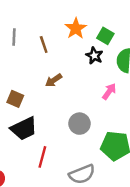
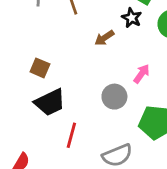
brown arrow: (54, 80) -> (104, 38), moved
pink arrow: (109, 91) -> (142, 74), moved

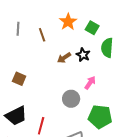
black star: (132, 18) -> (83, 55), moved
black trapezoid: (50, 102) -> (16, 116), moved

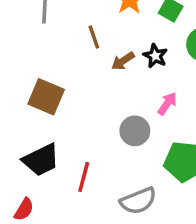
brown line: (42, 35) -> (94, 37), moved
brown square: (19, 79) -> (46, 97), size x1.5

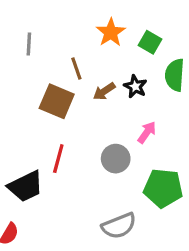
brown square: (46, 97) -> (57, 101), moved
red line: (84, 177) -> (58, 159), moved

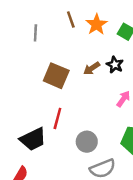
brown line: (76, 68) -> (71, 20), moved
gray circle: (116, 159) -> (87, 142), moved

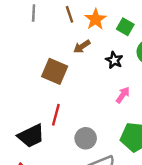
gray line: (35, 33) -> (34, 13), moved
brown arrow: (92, 68) -> (82, 47), moved

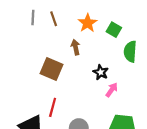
brown line: (69, 14) -> (54, 19), moved
brown arrow: (82, 47) -> (76, 47), turned 112
black star: (114, 60) -> (101, 72), moved

